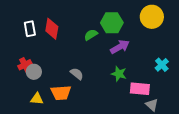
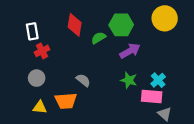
red diamond: (52, 29) -> (75, 25), moved
red cross: (25, 65) -> (42, 51), moved
cyan cross: (162, 65) -> (158, 80), moved

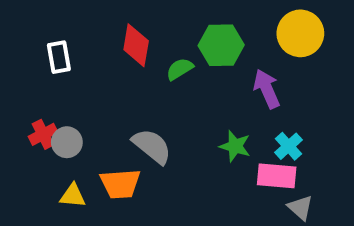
red cross: (42, 51) -> (43, 134), moved
purple arrow: (130, 51) -> (267, 89), moved, turned -84
gray semicircle: (83, 80) -> (152, 146), size x1.5

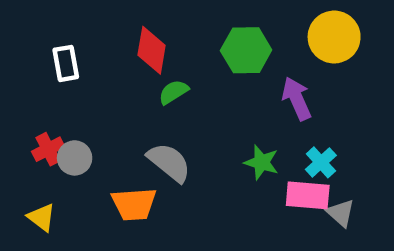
green semicircle: (180, 69) -> (174, 92), moved
yellow triangle: (73, 196) -> (42, 217), moved, turned 32
gray triangle: (300, 208) -> (341, 213), moved

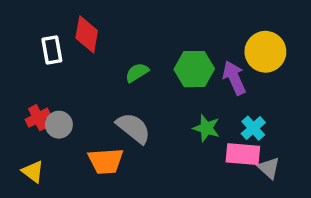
yellow circle: (334, 37) -> (265, 52), moved
red diamond: (152, 50) -> (87, 34), moved
green hexagon: (246, 50) -> (194, 69), moved

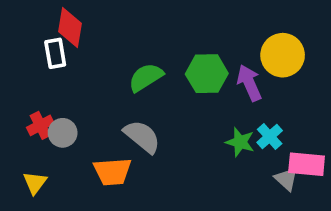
red diamond: (87, 34) -> (70, 27), moved
green semicircle: (137, 73) -> (146, 77), size x1.4
green star: (206, 128) -> (240, 142), moved
pink rectangle: (243, 154) -> (307, 164), moved
yellow triangle: (33, 171) -> (35, 183), turned 30

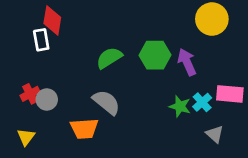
yellow circle: (283, 55) -> (212, 19), moved
pink rectangle: (307, 164) -> (230, 94), moved

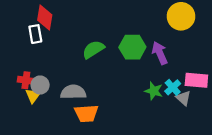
red cross: (30, 94) -> (26, 80), turned 35
gray semicircle: (106, 102) -> (73, 92), moved, turned -40
orange trapezoid: (84, 129) -> (86, 113), moved
gray triangle: (215, 134) -> (183, 98), moved
yellow triangle: (26, 137) -> (33, 96), moved

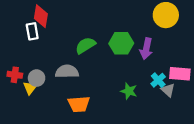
purple arrow: (160, 53) -> (146, 49), turned -144
red cross: (26, 80) -> (15, 75), moved
green star: (154, 91) -> (129, 91), moved
gray semicircle: (73, 92) -> (67, 72), moved

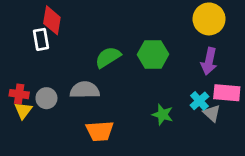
purple arrow: (146, 49) -> (209, 61), moved
yellow triangle: (30, 88) -> (23, 110), moved

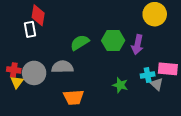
purple arrow: (209, 61) -> (137, 45), moved
gray circle: (46, 98) -> (34, 73), size x1.5
cyan cross: (199, 101) -> (148, 75), turned 32

